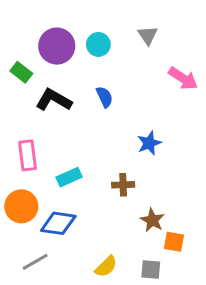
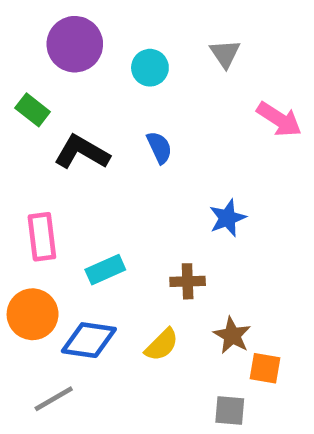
purple circle: (57, 46) -> (75, 44), moved
yellow semicircle: (106, 266) -> (162, 345), moved

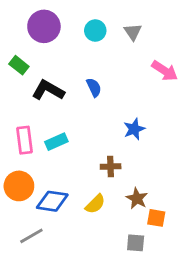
cyan circle: (150, 68) -> (95, 31), moved
cyan rectangle: (105, 270) -> (56, 142), moved

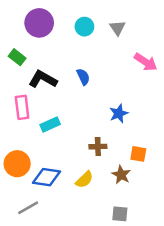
pink rectangle: (24, 140) -> (22, 107), moved
orange square: (156, 218) -> (138, 154), moved

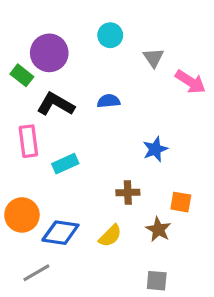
purple circle: (39, 23) -> (49, 53), moved
gray triangle: (118, 28) -> (154, 58), moved
blue semicircle: (83, 77) -> (109, 101), turned -70

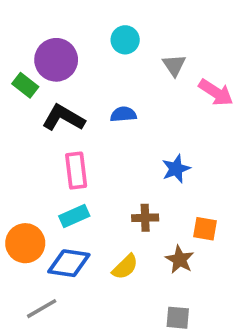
pink rectangle: (28, 141) -> (76, 171), moved
cyan rectangle: (65, 164) -> (74, 216), moved

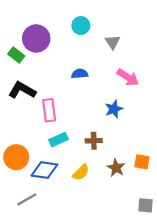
pink arrow: (216, 92) -> (128, 77), moved
black L-shape: (63, 118) -> (22, 90), moved
cyan rectangle: (74, 216) -> (59, 140), moved
orange square: (205, 229) -> (142, 162), moved
gray square: (178, 318) -> (145, 205), moved

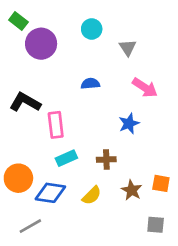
green rectangle: (16, 55) -> (18, 21), moved
gray square: (145, 205) -> (156, 225), moved

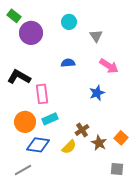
brown cross: (106, 160) -> (82, 130), moved, turned -32
orange circle: (18, 178) -> (25, 122), moved
orange square: (161, 183) -> (121, 138), turned 32

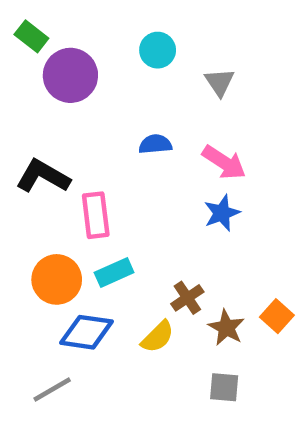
pink arrow: (109, 66) -> (224, 162), moved
gray square: (117, 169) -> (224, 387), moved

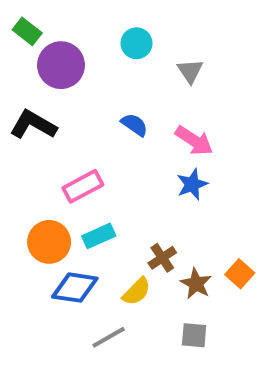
blue semicircle: (155, 144) -> (134, 125), turned 40
black L-shape: (43, 176) -> (33, 125), moved
pink rectangle: (96, 215) -> (83, 186), turned 69
gray line: (52, 390) -> (109, 337), moved

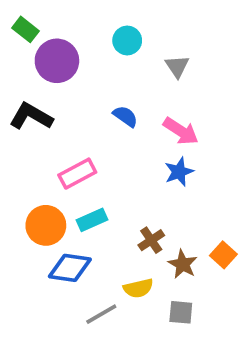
yellow semicircle: (136, 292) -> (138, 288), moved, turned 32

